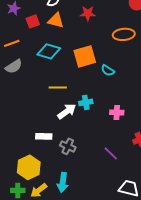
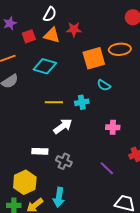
red star: (88, 13) -> (74, 29), moved
orange square: (85, 56) -> (94, 58), moved
cyan cross: (86, 102) -> (82, 102), moved

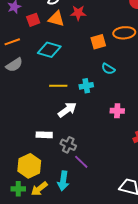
orange square: (94, 58) -> (98, 42), size x0.7
purple line: (107, 168) -> (81, 162), moved

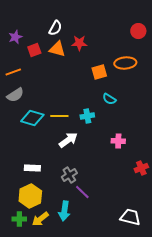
cyan diamond: (49, 50) -> (32, 118), moved
white rectangle: (44, 135) -> (32, 168), moved
gray cross: (68, 145) -> (69, 175), turned 35

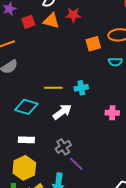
cyan semicircle: (109, 99) -> (115, 62), moved, turned -32
cyan diamond: (32, 118) -> (26, 107), moved

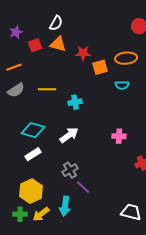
red star: (73, 15) -> (83, 53), moved
yellow line: (53, 88) -> (47, 89), moved
cyan cross: (81, 88) -> (75, 102), moved
white rectangle: (26, 140) -> (33, 154), moved, turned -35

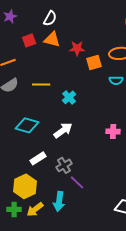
purple star: (16, 32) -> (10, 16), moved
cyan cross: (75, 102) -> (69, 97), turned -32
white rectangle: (33, 154) -> (38, 158), moved

